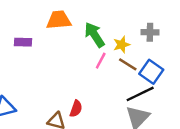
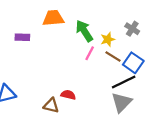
gray cross: (150, 32) -> (132, 29), turned 32
red semicircle: (76, 109) -> (68, 95), turned -96

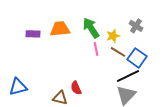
orange trapezoid: (53, 18) -> (60, 29), moved
pink line: (90, 53) -> (96, 49), turned -40
red semicircle: (68, 95) -> (76, 88), turned -128

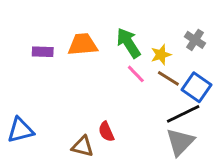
pink line: (96, 49) -> (136, 74), turned -32

